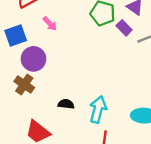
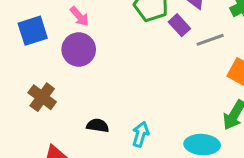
purple circle: (34, 59) -> (79, 49), moved
cyan arrow: (98, 109) -> (140, 134), size x0.7

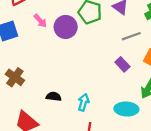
purple rectangle: (179, 25) -> (122, 64), moved
purple circle: (79, 49) -> (66, 27), moved

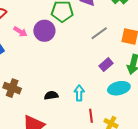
gray line: (131, 36) -> (99, 33), moved
purple rectangle: (122, 64) -> (106, 65), moved, turned -72

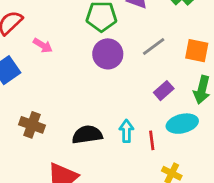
purple circle: (44, 31) -> (108, 54), moved
black semicircle: (51, 95) -> (87, 135), size x1.5
red line: (91, 116) -> (152, 140), moved

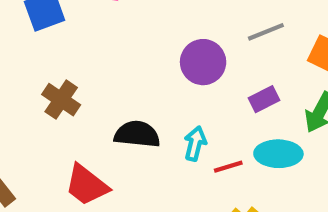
purple circle: (108, 54) -> (203, 62), moved
red line: (152, 140) -> (228, 167), turned 66

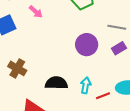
gray line: (266, 32) -> (117, 27), turned 36
purple rectangle: (264, 99) -> (119, 48), moved

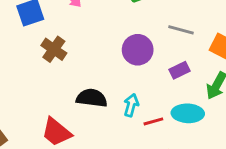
purple rectangle: (119, 48) -> (180, 70), moved
brown cross: (17, 68) -> (54, 49), moved

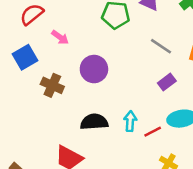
gray line: (181, 30) -> (161, 46), turned 30
purple circle: (138, 50) -> (94, 69), moved

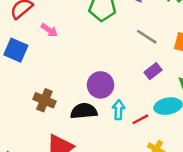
blue square: (25, 57) -> (16, 50), turned -35
purple circle: (94, 69) -> (101, 85), moved
brown cross: (52, 85) -> (44, 100), moved

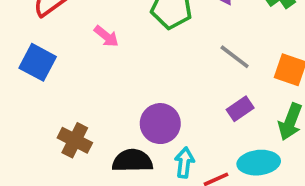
pink arrow: (49, 30) -> (106, 36), moved

